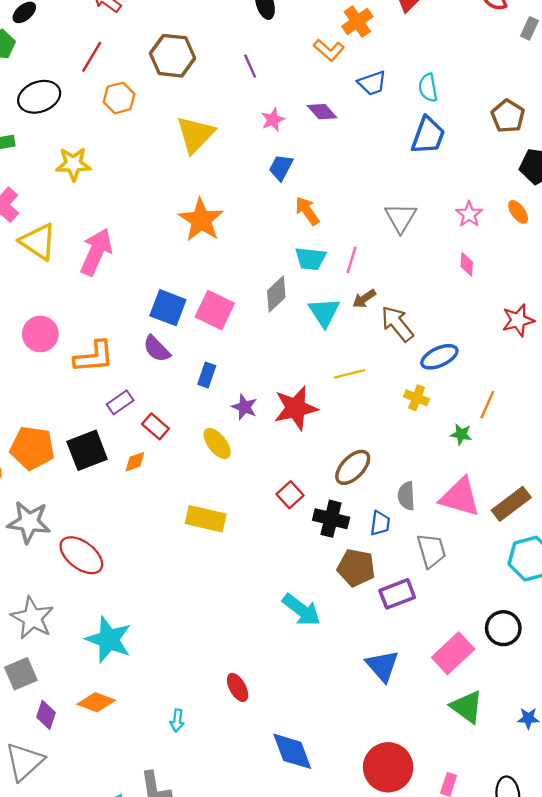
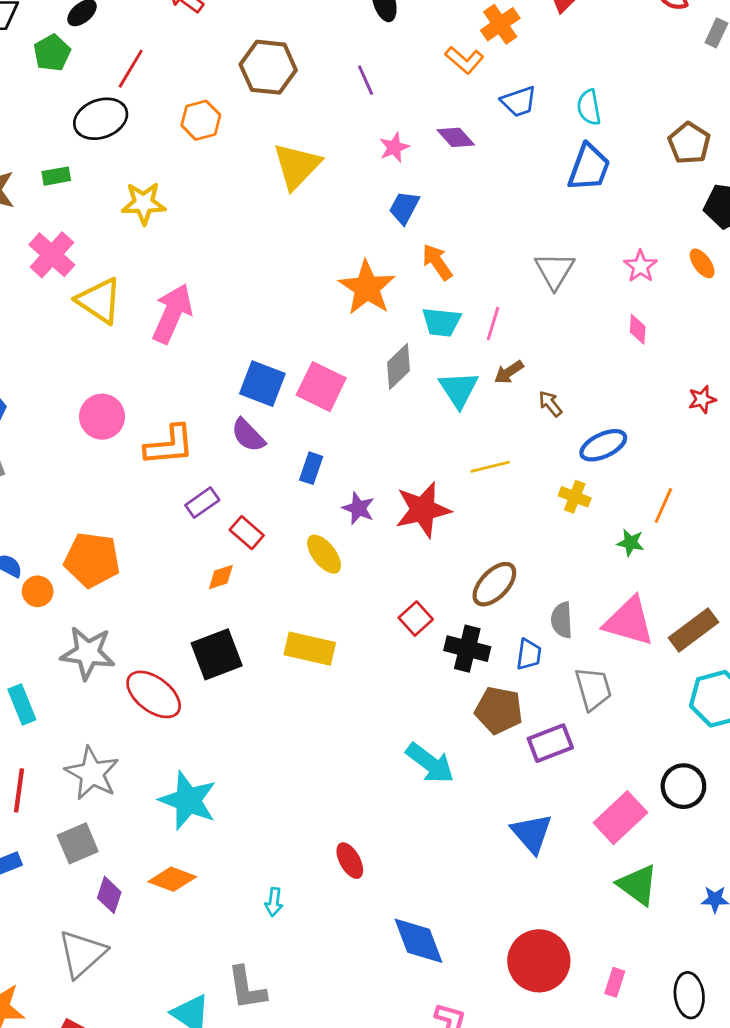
red line: (92, 57) -> (131, 69), moved
orange star: (201, 220) -> (367, 288), moved
red star: (518, 320) -> (702, 399), size x0.7
brown arrow: (397, 324) -> (550, 404), size x0.6
black square: (87, 450) -> (217, 654), moved

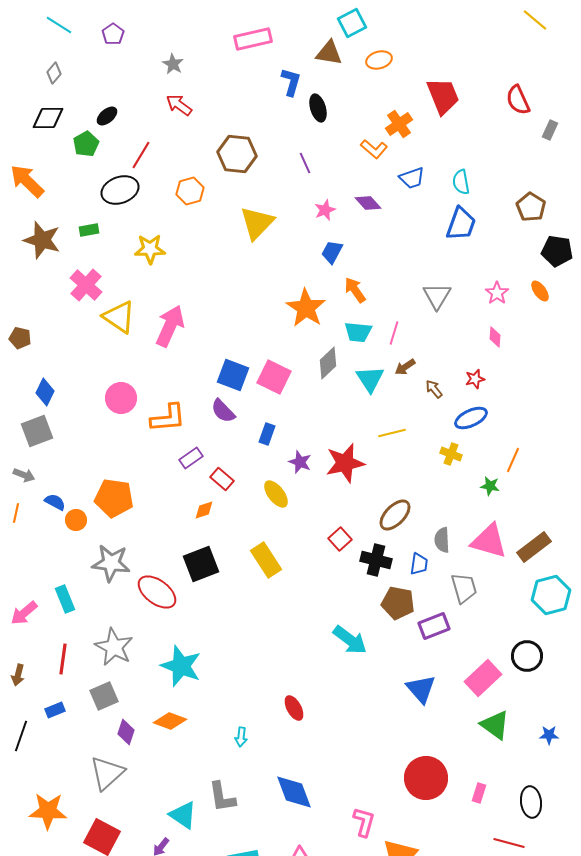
red star: (702, 399) -> (475, 379), moved
yellow rectangle: (310, 649) -> (266, 560), turned 44
blue diamond: (419, 941) -> (294, 792), moved

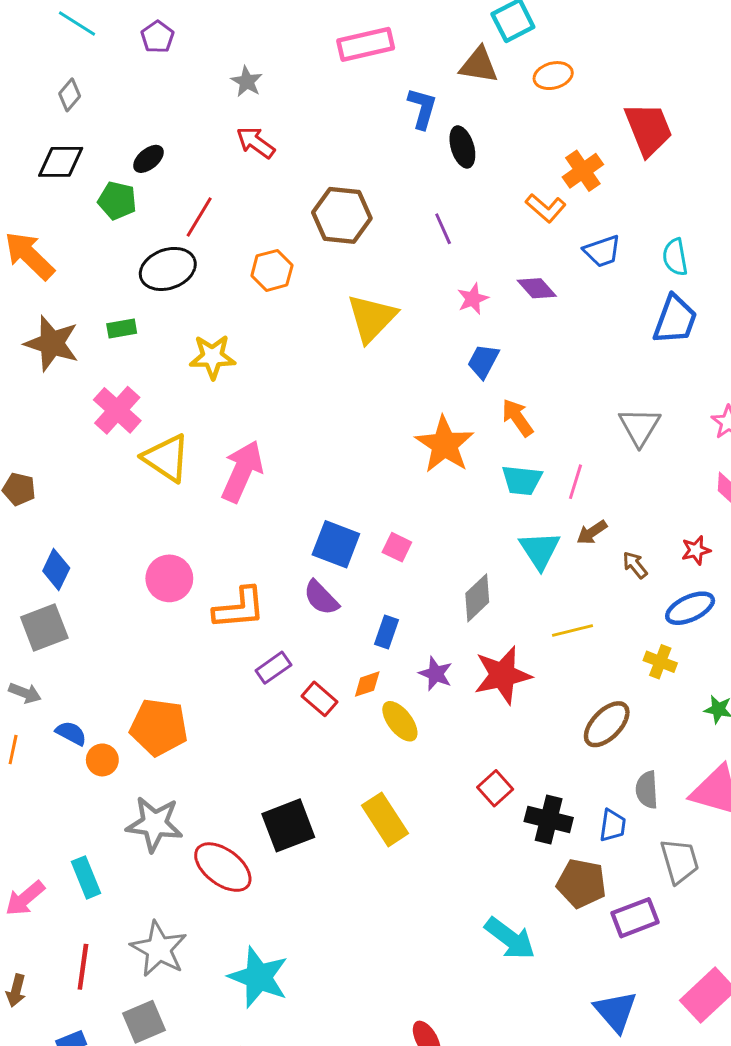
green pentagon: (86, 144) -> (117, 201), turned -30
gray diamond: (328, 363) -> (477, 598), moved
pink square: (274, 377) -> (397, 547), size x0.6
orange diamond: (204, 510) -> (367, 684), moved
brown ellipse: (395, 515) -> (607, 724), moved

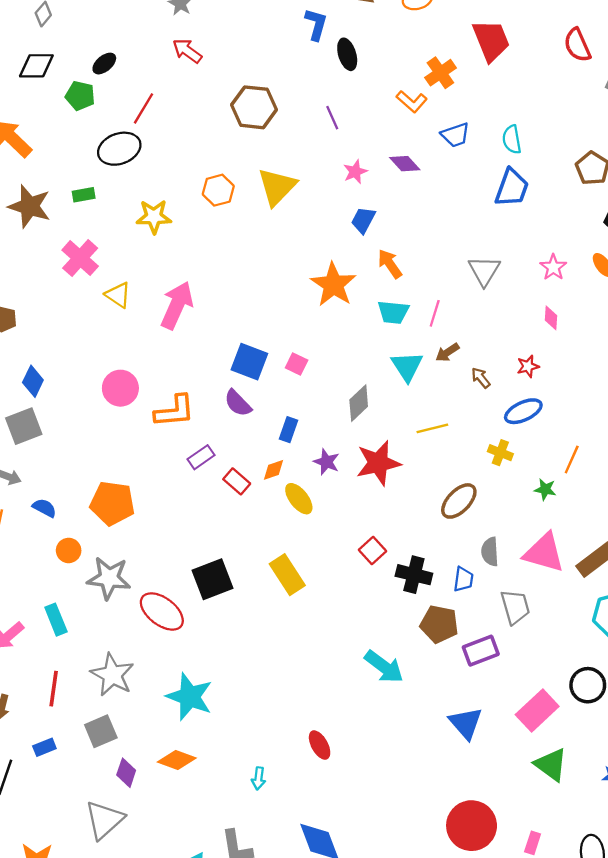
orange hexagon: (272, 270) -> (218, 190), moved
yellow triangle: (166, 458) -> (118, 295), size x0.7
orange circle: (102, 760) -> (69, 550), moved

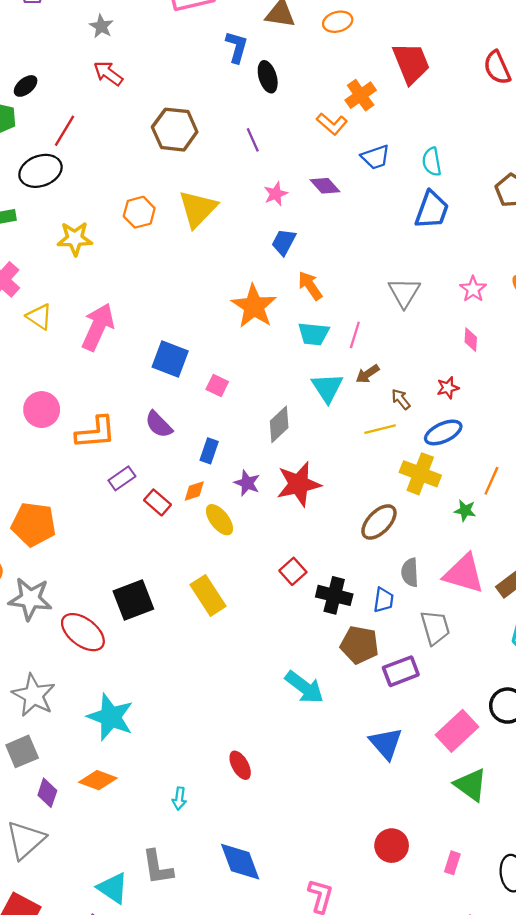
blue square: (249, 362) -> (170, 359), moved
yellow line: (432, 428) -> (380, 429), moved
yellow cross: (500, 453) -> (420, 474), size x1.6
red circle: (472, 826) -> (392, 846), size x0.7

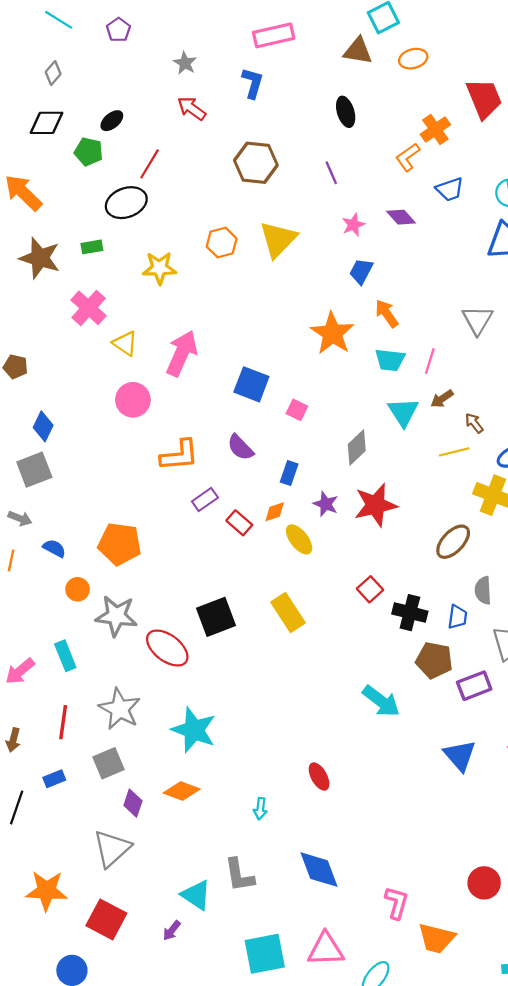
blue L-shape: (237, 47) -> (253, 83), moved
orange L-shape: (332, 124) -> (408, 157), turned 104
pink circle: (42, 410) -> (133, 400), moved
red circle: (392, 846) -> (484, 883), moved

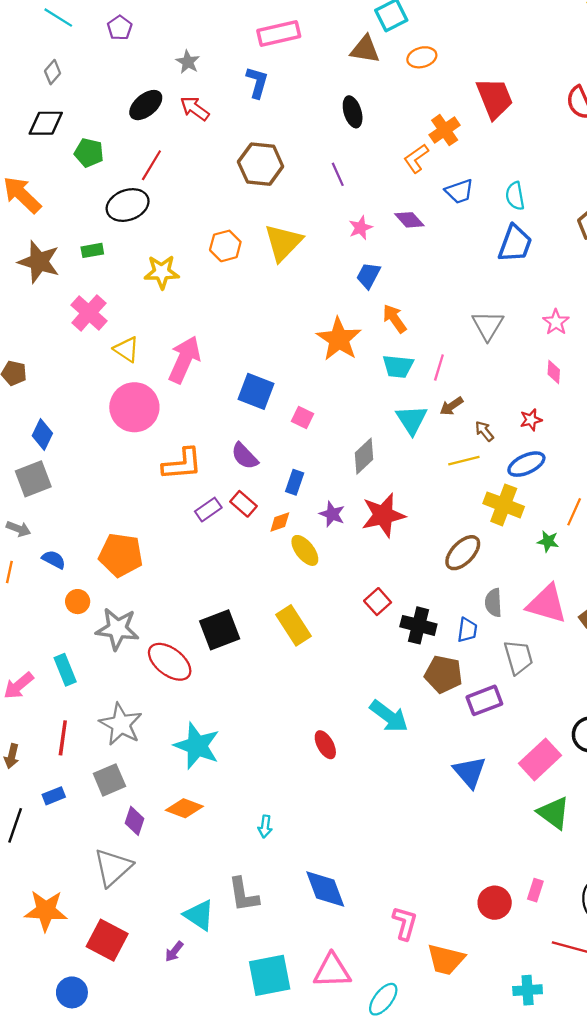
black ellipse: (112, 121) -> (146, 105), moved, size x1.4
pink circle: (133, 400) -> (134, 407), size x1.4
red rectangle: (239, 523) -> (243, 504), moved
red ellipse: (319, 777) -> (325, 745), moved

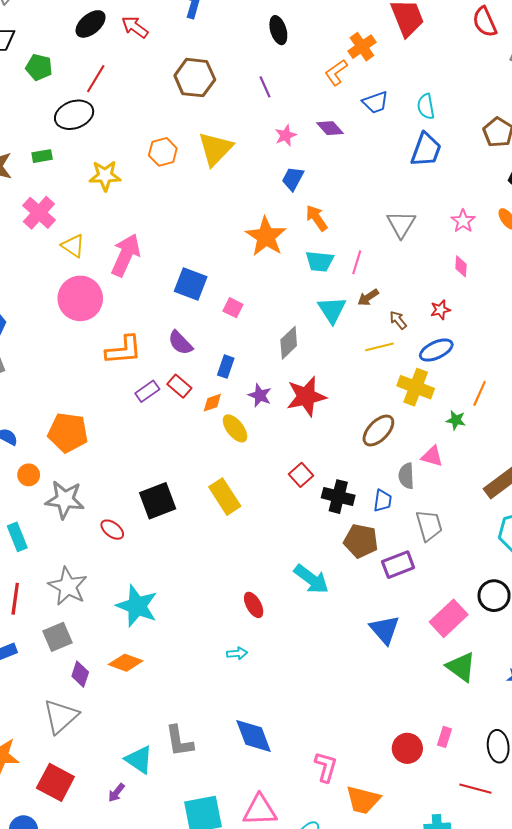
pink triangle: (547, 604) -> (432, 456), moved, size x0.6
red ellipse: (170, 662) -> (112, 530), size x0.6
cyan arrow: (265, 827) -> (237, 653), moved, turned -102

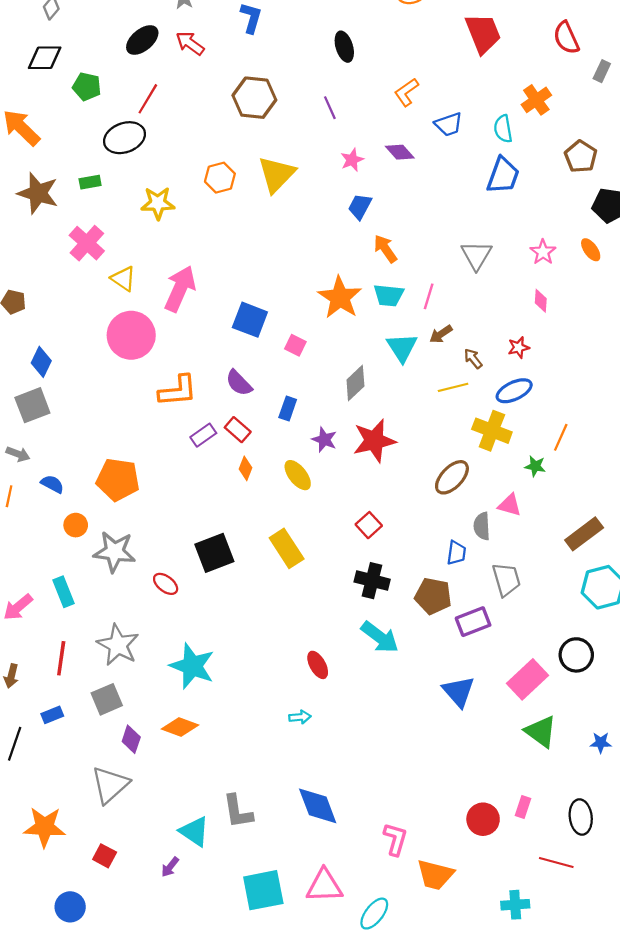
orange cross: (362, 47) -> (536, 100), moved
orange star: (266, 237) -> (340, 298), moved
orange diamond: (212, 403) -> (245, 468), moved, turned -50
black cross: (338, 497) -> (372, 581), moved
red square: (55, 782) -> (105, 856), size x0.6

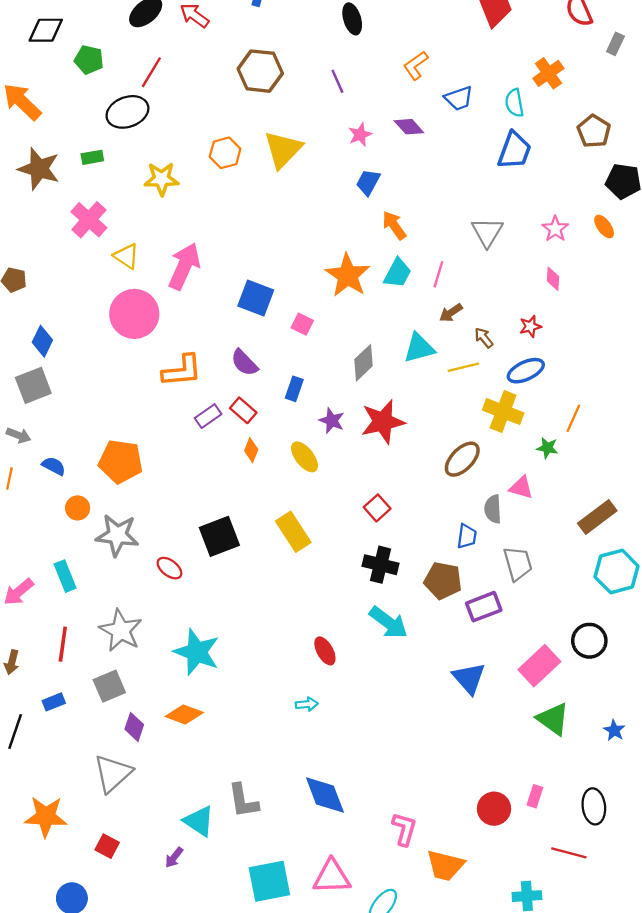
cyan trapezoid: (389, 295) -> (398, 273), turned -68
cyan triangle: (402, 347) -> (419, 348), moved, turned 48
blue star: (601, 743) -> (614, 730), turned 30

